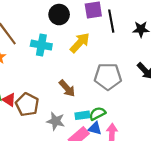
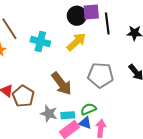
black circle: (59, 15) -> (77, 16), moved
brown arrow: (67, 88) -> (62, 84), size x1.4
cyan rectangle: (82, 115) -> (68, 115), moved

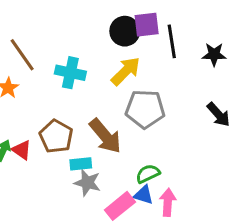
gray pentagon: (101, 75) -> (145, 109), moved
brown pentagon: (23, 96) -> (56, 136), moved
cyan rectangle: (68, 115) -> (81, 164), moved

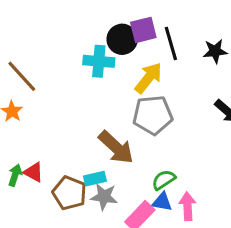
yellow arrow: (126, 71) -> (148, 78), moved
cyan cross: (70, 73) -> (99, 61), moved
brown pentagon: (56, 136) -> (69, 193), moved

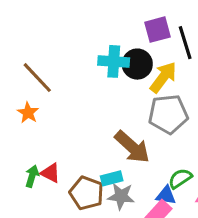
black circle: (122, 39) -> (137, 64), moved
blue triangle: (162, 202) -> (166, 195), moved

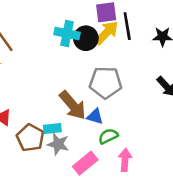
yellow arrow: (163, 77) -> (107, 33), moved
blue triangle: (166, 195) -> (95, 116), moved

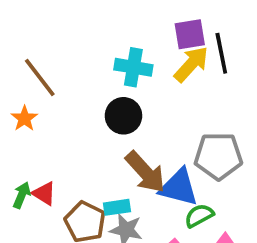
black circle: (86, 38) -> (123, 116), moved
gray pentagon: (106, 82) -> (218, 156), moved
blue triangle: (95, 116) -> (179, 187), size x1.6

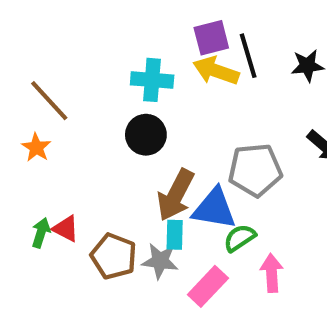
yellow arrow: (191, 64) -> (216, 71), turned -108
brown arrow: (145, 172) -> (176, 195), turned 75
cyan rectangle: (117, 207) -> (175, 235), moved, turned -75

